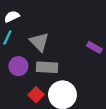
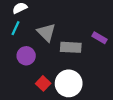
gray rectangle: (47, 67) -> (71, 47), moved

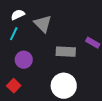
gray triangle: (46, 32) -> (43, 24), moved
red square: (43, 83) -> (14, 86), moved

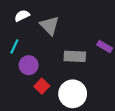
cyan line: (14, 34) -> (14, 46), moved
red square: (14, 86) -> (42, 86), moved

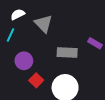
cyan line: (14, 46) -> (10, 35), moved

